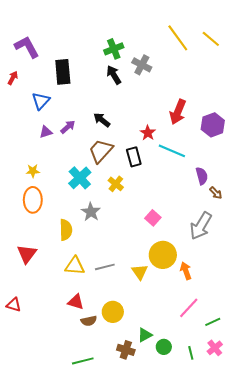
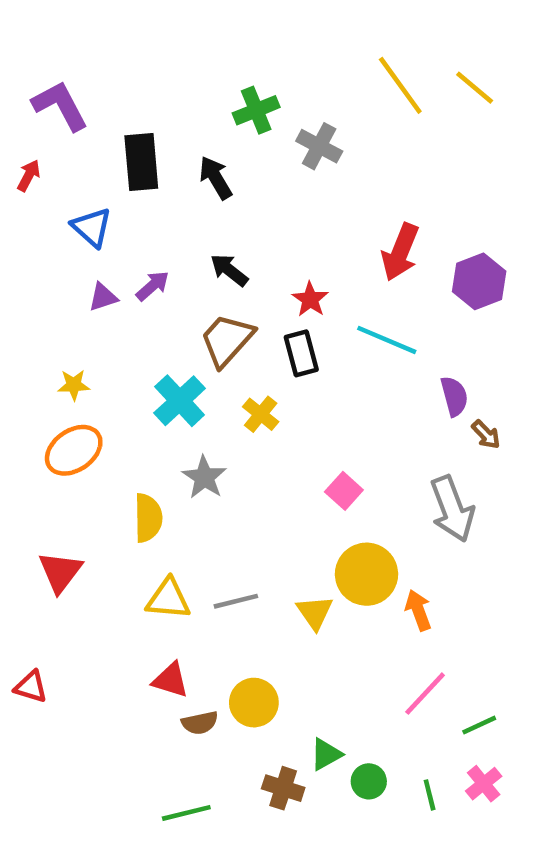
black arrow: (114, 75) -> (216, 178), moved
blue triangle: (41, 101) -> (92, 227), turned -30
red star: (148, 133) -> (310, 299), moved
orange ellipse: (33, 200) -> (74, 450), turned 55
gray arrow: (201, 226) -> (452, 509), turned -52

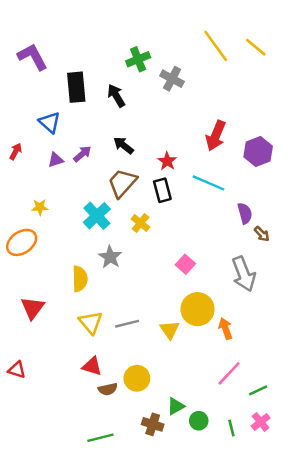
red arrow: (29, 175) -> (16, 151), moved
orange ellipse: (74, 450) -> (22, 242), moved
yellow triangle: (168, 599) -> (91, 322), turned 45

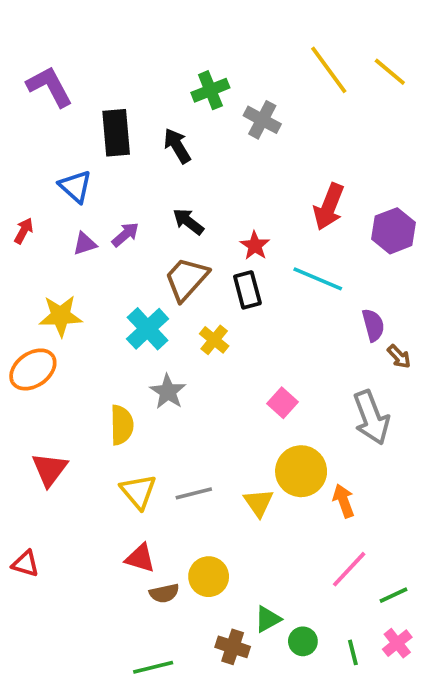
yellow star: (40, 207) -> (61, 316), size x1.6

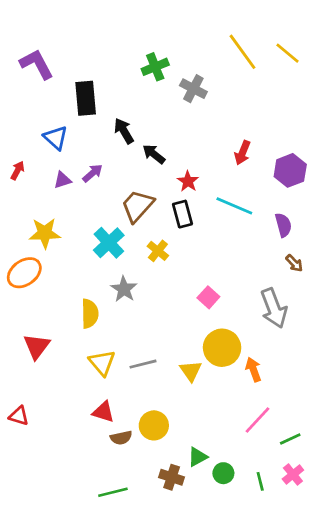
black arrow: (177, 146) -> (124, 131), moved
red arrow: (329, 207) -> (242, 153), size x0.7
black arrow: (188, 222) -> (154, 154), moved
purple semicircle: (373, 325) -> (283, 225), moved

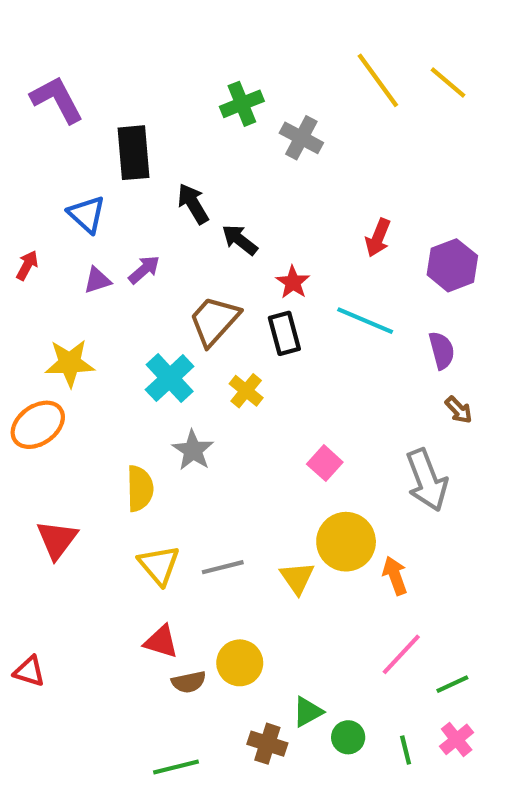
red triangle: (19, 416) -> (29, 671), moved

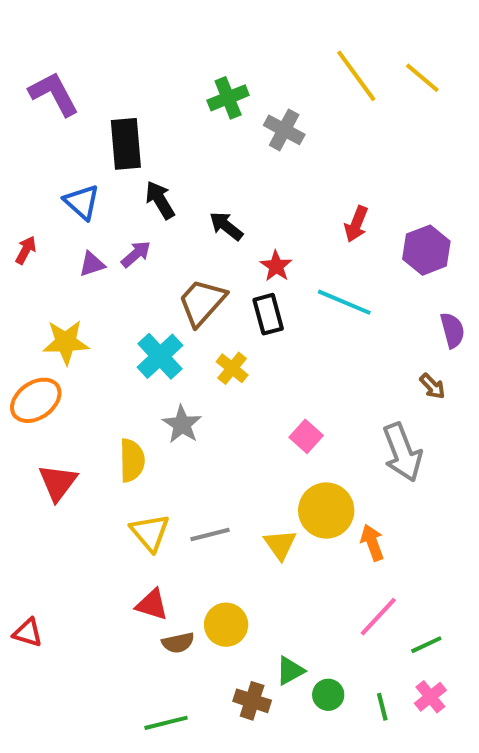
black arrow: (193, 204) -> (160, 200), moved
purple semicircle: (442, 350) -> (452, 330), moved
red triangle: (57, 540) -> (58, 482), moved

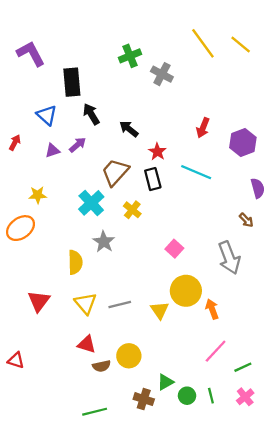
yellow star: (66, 342) -> (38, 195), size x0.7
red triangle: (58, 482) -> (39, 301), moved
green line: (382, 707) -> (211, 396), moved

